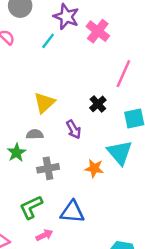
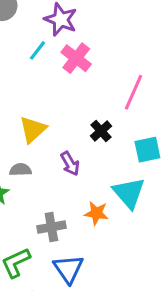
pink cross: (98, 31) -> (76, 58), moved
gray cross: (48, 168) -> (51, 227), moved
blue triangle: (72, 212) -> (68, 269), turned 50

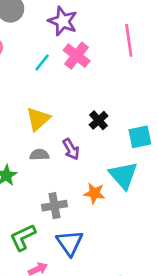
cyan line: (37, 50) -> (42, 62), moved
pink line: (134, 92) -> (129, 40), moved, turned -32
gray semicircle: (20, 170) -> (39, 155), moved

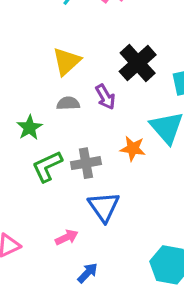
black cross: (99, 120) -> (138, 63), size x1.6
green L-shape: (23, 237) -> (47, 166), moved

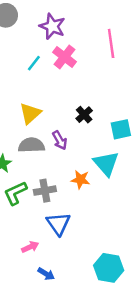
black cross: (138, 63) -> (84, 115), size x0.6
gray semicircle: (68, 103) -> (31, 145), size x1.5
blue arrow: (88, 273) -> (46, 274), turned 77

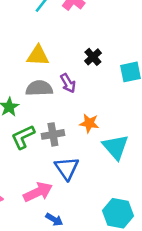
yellow triangle: (30, 113) -> (38, 56), turned 45
cyan triangle: (106, 164) -> (115, 147), moved
pink arrow: (30, 247) -> (38, 192), size x1.6

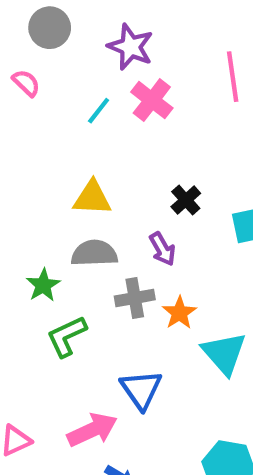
purple arrow: (68, 83) -> (162, 249), moved
orange star: (89, 123) -> (179, 313), turned 30
gray cross: (53, 134) -> (135, 298), moved

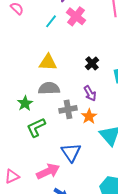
purple arrow: (162, 249) -> (90, 93), moved

